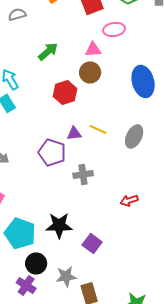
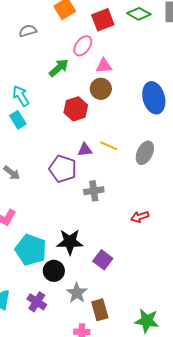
pink ellipse: (114, 29) -> (83, 46), moved, turned -45
black circle: (36, 263) -> (54, 271), moved
gray star: (66, 276) -> (77, 293), turned -30

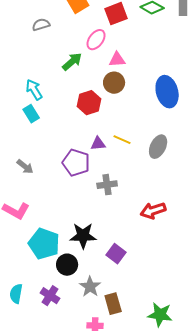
red arrow: (140, 217) -> (153, 211), size x1.4

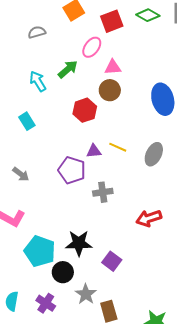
cyan arrow: (34, 90) -> (38, 81), moved

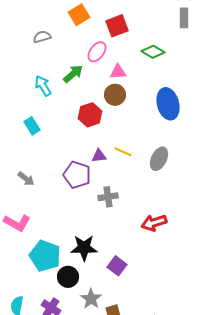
green diamond: (148, 15) -> (153, 52), moved

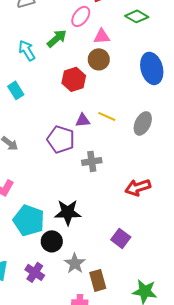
purple square: (117, 266) -> (121, 238), moved

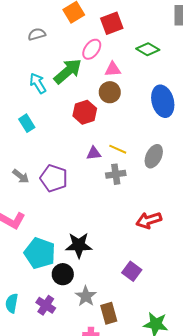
green arrow: (57, 38) -> (68, 71), size x1.4
purple pentagon: (61, 139) -> (54, 178), moved
gray cross: (92, 161) -> (116, 174), moved

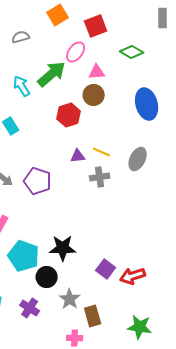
red arrow: (149, 220) -> (133, 276), moved
purple square: (132, 271) -> (106, 269), moved

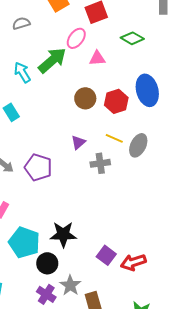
brown circle: (94, 95) -> (85, 98), moved
red hexagon: (69, 115) -> (116, 101), moved
yellow line: (102, 152) -> (114, 138), moved
purple triangle: (78, 156) -> (78, 142), turned -35
purple cross: (30, 308) -> (46, 294), moved

